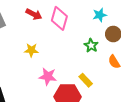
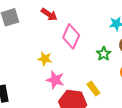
pink diamond: (59, 18) -> (71, 36), moved
yellow star: (31, 50) -> (45, 59), moved

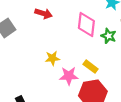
pink diamond: (71, 36) -> (86, 24), moved
yellow rectangle: (93, 89) -> (91, 67), moved

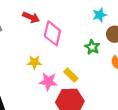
pink diamond: (86, 24) -> (52, 33), moved

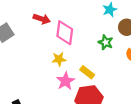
yellow star: (34, 62) -> (59, 59), moved
pink star: (48, 82) -> (66, 81), turned -30

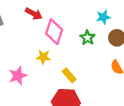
green star: (106, 42) -> (87, 38), moved
pink star: (66, 81) -> (18, 76), moved

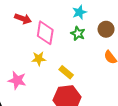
cyan star: (103, 17) -> (79, 12), moved
pink star: (18, 76) -> (17, 80), turned -30

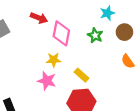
cyan star: (79, 12) -> (107, 13), moved
pink star: (17, 80) -> (47, 81), moved

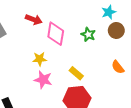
cyan star: (107, 13) -> (109, 12), moved
yellow star: (54, 60) -> (40, 59), moved
orange semicircle: (128, 61) -> (118, 67), moved

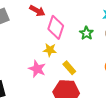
yellow star: (40, 59) -> (50, 50), moved

